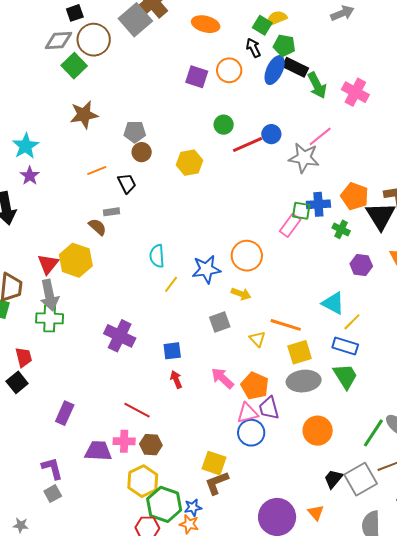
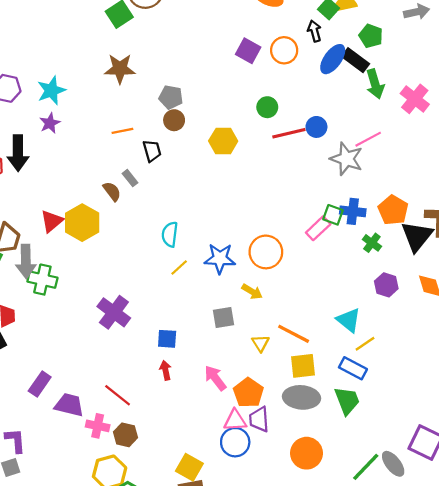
green pentagon: (284, 45) -> (371, 36), moved
gray rectangle: (112, 212) -> (130, 178), turned 49
gray arrow: (49, 295) -> (26, 261), moved
purple trapezoid: (98, 451) -> (69, 405), moved

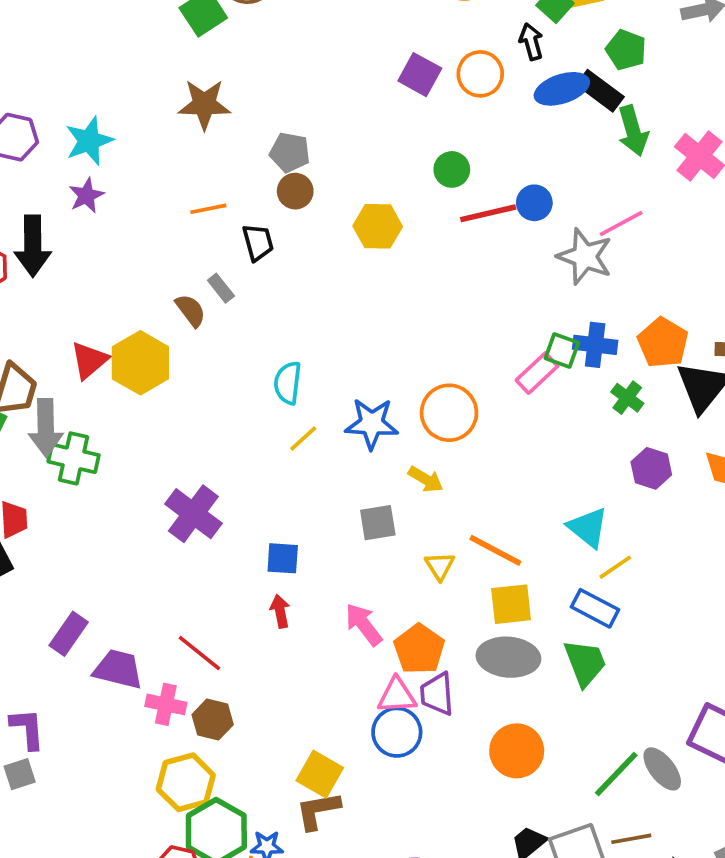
blue ellipse: (333, 59) -> (562, 89), turned 36

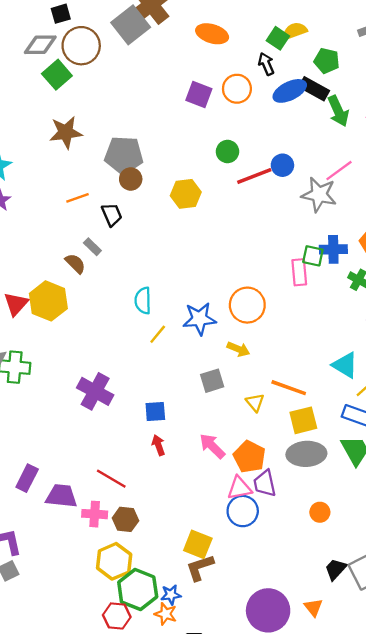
gray pentagon: (290, 152) -> (124, 155), size x1.5
pink rectangle: (537, 373) -> (299, 272), turned -44
orange circle: (517, 751) -> (320, 512), size x0.6

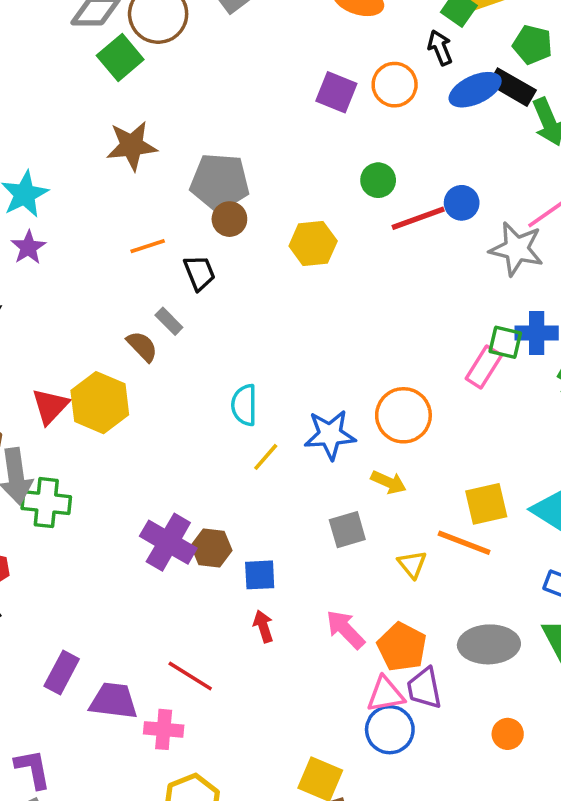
pink rectangle: (299, 272) -> (484, 367), turned 36
yellow square: (303, 420) -> (486, 504), moved
brown hexagon: (125, 519) -> (211, 548), moved

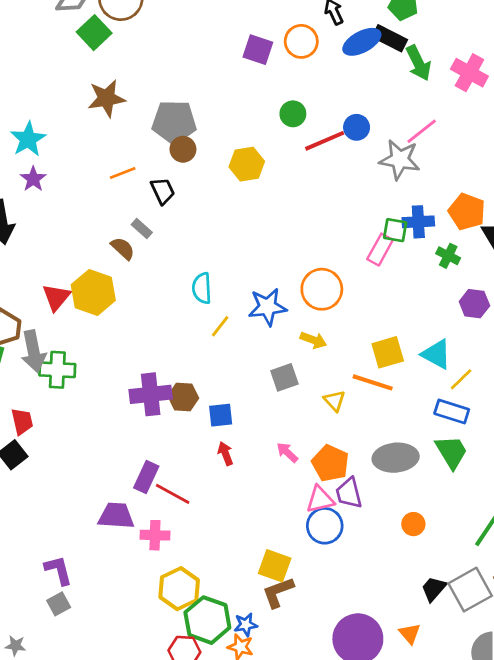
purple cross: (168, 542) -> (151, 394), turned -33
pink arrow: (345, 629) -> (287, 452), size x0.7
purple rectangle: (62, 672) -> (146, 477), moved

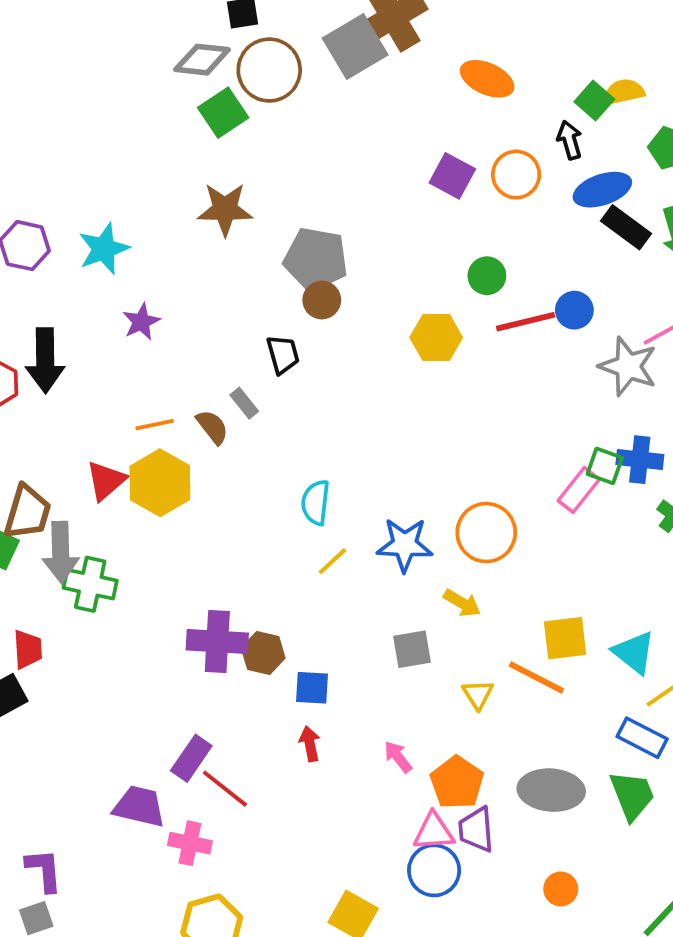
black rectangle: (390, 38) -> (626, 227), moved
yellow hexagon: (247, 164) -> (436, 337), moved
orange line: (123, 173) -> (155, 425), moved
purple star: (33, 179) -> (141, 322), moved

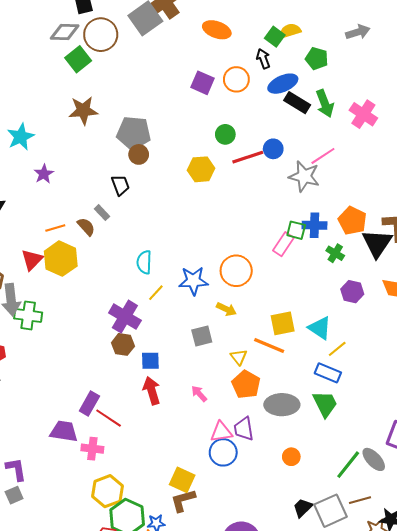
purple cross: (217, 641) -> (125, 317), moved, turned 32
red arrow: (310, 744) -> (152, 391), size x1.5
orange pentagon: (457, 782) -> (246, 385), moved

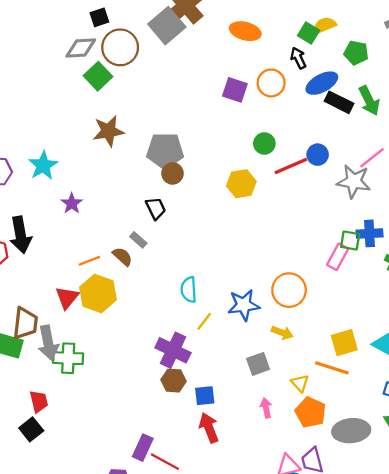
pink arrow: (199, 394) -> (266, 408), moved, turned 36

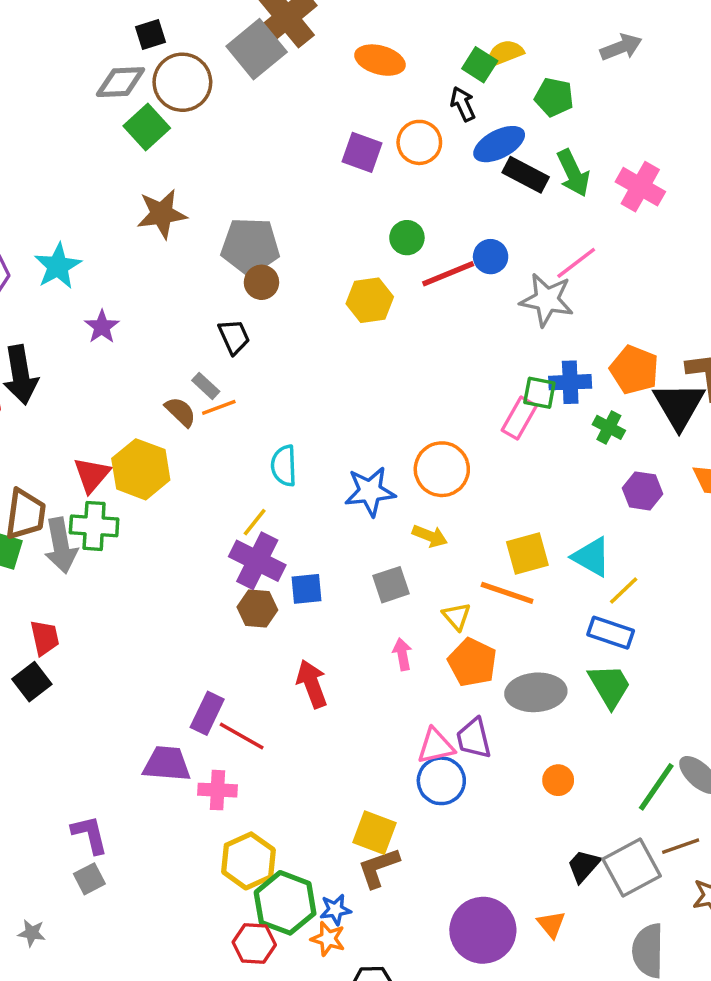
orange line: (89, 261) -> (219, 407), moved
yellow line: (204, 321) -> (255, 522), moved
green cross: (68, 358) -> (94, 526), moved
blue square: (205, 396) -> (306, 589), moved

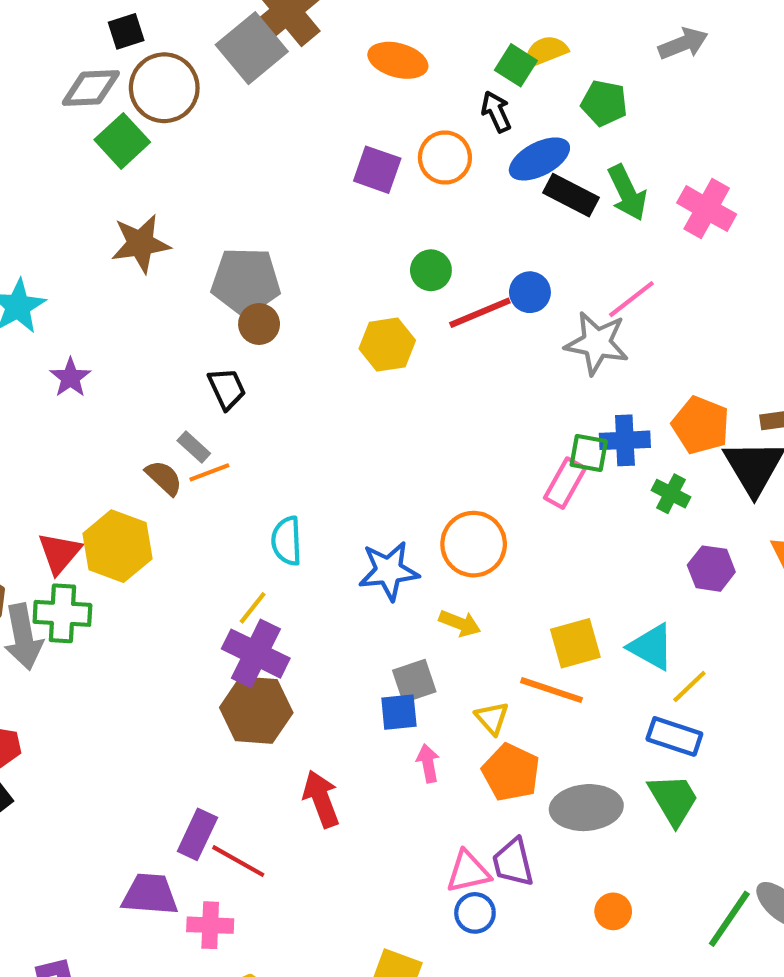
blue square: (306, 589) -> (399, 712), moved
brown hexagon: (257, 609) -> (256, 710), size x1.5
blue circle: (441, 781) -> (475, 913), size x0.7

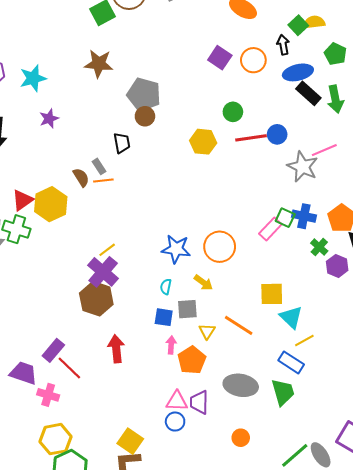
cyan semicircle: (287, 541) -> (166, 287), moved, size x0.7
purple hexagon: (711, 569) -> (337, 266), moved
yellow square: (575, 643) -> (272, 294), moved
gray square: (414, 681) -> (187, 309), moved
orange pentagon: (511, 772) -> (192, 360), moved

